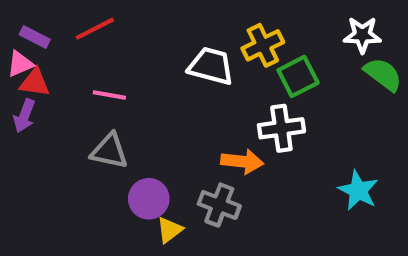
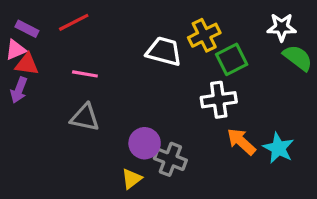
orange arrow: (242, 161) -> (241, 142), moved, turned -144
purple circle: (149, 199) -> (145, 143), moved

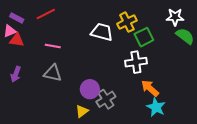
purple arrow: (19, 90) -> (16, 74), moved
cyan star: (278, 148) -> (156, 107), moved
gray cross: (170, 159) -> (106, 99), turned 36

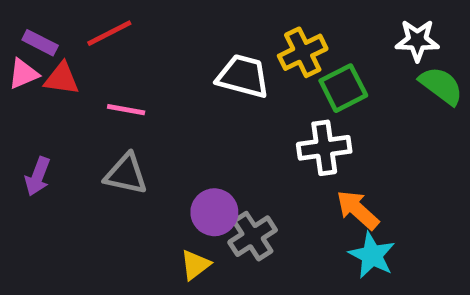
red triangle: (17, 40) -> (62, 79), moved

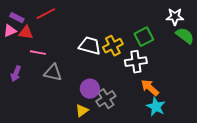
yellow cross: (303, 52) -> (113, 46), moved
white trapezoid: (243, 76) -> (90, 46), moved
pink line: (126, 110) -> (38, 53), moved

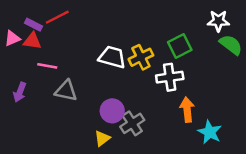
purple rectangle: (17, 18) -> (34, 25), moved
orange arrow: (150, 88) -> (187, 110), turned 42
cyan star: (156, 107) -> (210, 132), moved

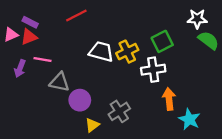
red line: (57, 17) -> (76, 15), moved
red triangle: (32, 41) -> (29, 37), turned -30
purple arrow: (20, 92) -> (20, 69), moved
purple circle: (112, 111) -> (80, 100), moved

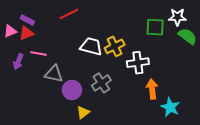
green square: (162, 41) -> (155, 27), moved, turned 30
gray cross: (119, 111) -> (101, 83), moved

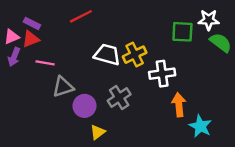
purple arrow: (18, 62) -> (14, 57), moved
gray triangle: (54, 74) -> (63, 87), turned -30

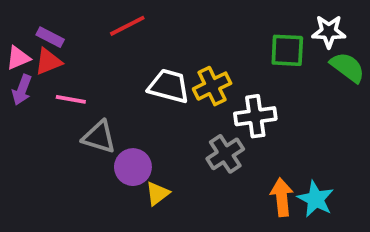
gray triangle: (63, 87) -> (99, 137), turned 35
gray cross: (119, 98) -> (225, 154), moved
orange arrow: (179, 105) -> (282, 197), moved
yellow triangle: (98, 132) -> (157, 193), moved

